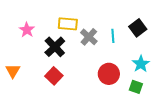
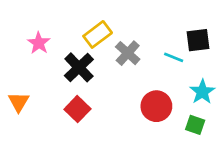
yellow rectangle: (68, 24) -> (98, 34), turned -42
black square: (138, 28) -> (198, 40), turned 30
cyan line: (113, 36) -> (174, 57), moved, turned -64

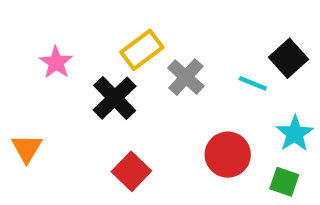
black square: (198, 40) -> (288, 58), turned -35
red square: (77, 109) -> (131, 171), moved

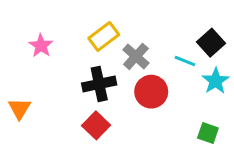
black cross: (115, 98) -> (99, 84), moved, turned 32
cyan star: (295, 134) -> (216, 81), moved
red circle: (228, 155) -> (151, 92), moved

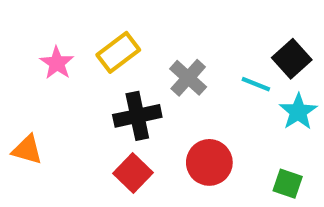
yellow rectangle: (104, 36) -> (118, 52), moved
red circle: (151, 92) -> (209, 162), moved
orange triangle: (19, 108) -> (27, 150), turned -45

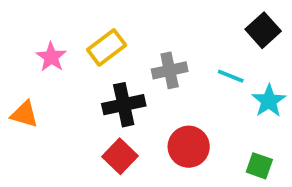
black square: (292, 59) -> (263, 30), moved
gray cross: (188, 78) -> (170, 70), turned 36
orange triangle: (27, 150) -> (24, 114), moved

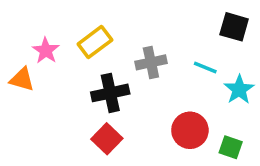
black square: (263, 30) -> (234, 27), turned -32
orange triangle: (24, 114) -> (22, 79), moved
red circle: (189, 147) -> (190, 130), moved

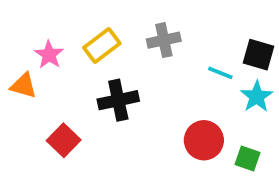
black square: (234, 27) -> (259, 55), moved
gray cross: (151, 62) -> (164, 40), moved
red square: (107, 139) -> (64, 140), moved

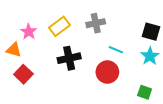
cyan line: (220, 73) -> (116, 50), moved
red square: (64, 140) -> (23, 74), moved
red circle: (204, 140) -> (107, 72), moved

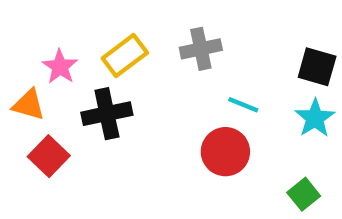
black cross: (69, 58) -> (107, 114), moved
green square: (145, 92) -> (304, 194), turned 32

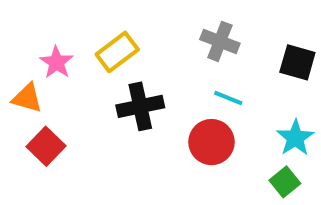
gray cross: (201, 49) -> (220, 41), moved, turned 33
black cross: (107, 114) -> (140, 106), moved
cyan star: (315, 118) -> (295, 138), moved

